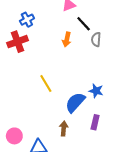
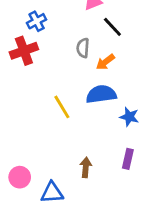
orange arrow: (67, 39) -> (105, 62), moved, turned 40
gray semicircle: (96, 39) -> (83, 48), moved
blue semicircle: (75, 102) -> (101, 94), moved, turned 40

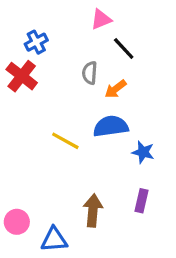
red cross: (24, 51) -> (22, 76), turned -32
yellow line: (62, 107) -> (65, 141), turned -30
brown arrow: (86, 167) -> (93, 210), size x1.4

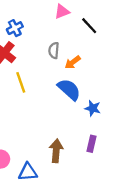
black line: (124, 49) -> (89, 26), moved
blue semicircle: (111, 126) -> (69, 89), turned 50
yellow line: (65, 141) -> (21, 82), moved, turned 42

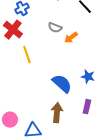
gray semicircle: (54, 50) -> (55, 28), turned -72
blue semicircle: (69, 89) -> (62, 84), moved

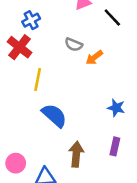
yellow line: (27, 55) -> (38, 79), turned 30
blue semicircle: (62, 84) -> (54, 115), moved

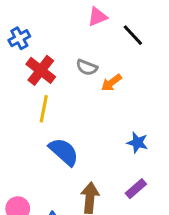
blue cross: (31, 20) -> (19, 38), moved
red cross: (20, 47) -> (41, 70), moved
purple rectangle: (115, 146) -> (136, 189), turned 36

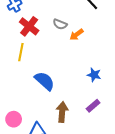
yellow line: (44, 109) -> (21, 52), moved

